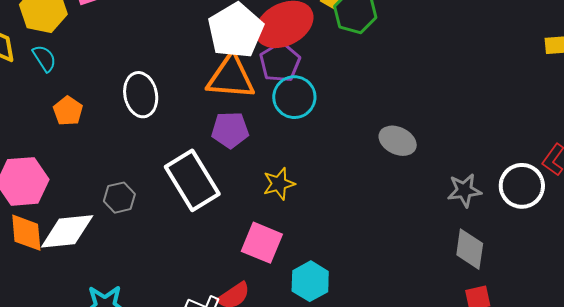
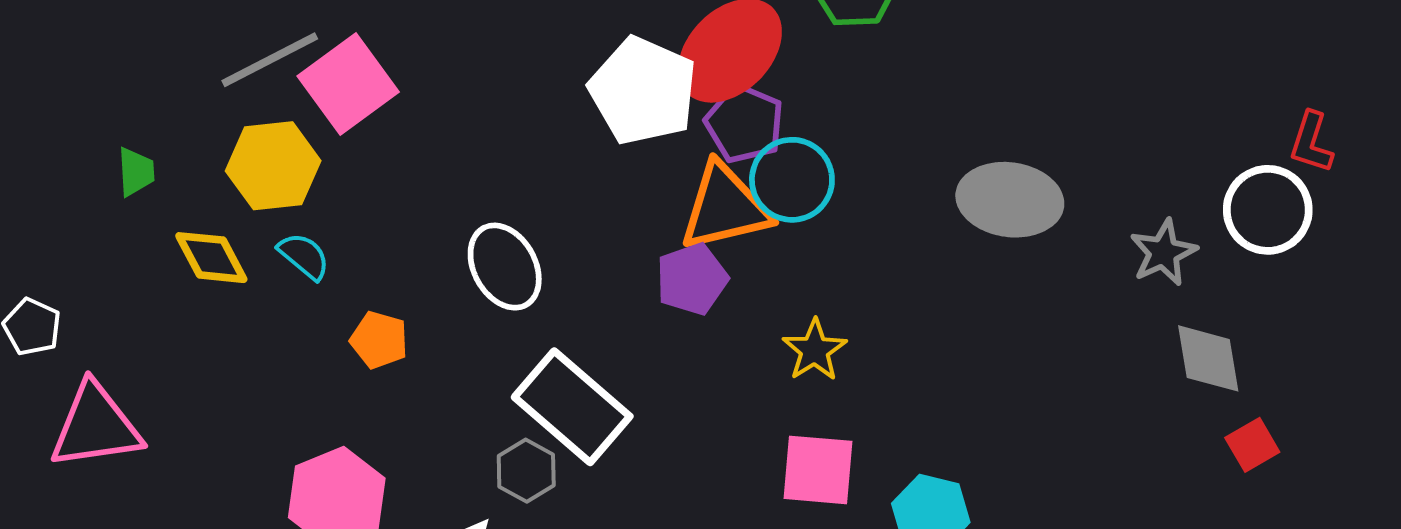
orange triangle: (231, 77) -> (725, 207), moved
gray ellipse: (398, 141) -> (1010, 200), size x1.4
white rectangle: (192, 180) -> (572, 407), moved

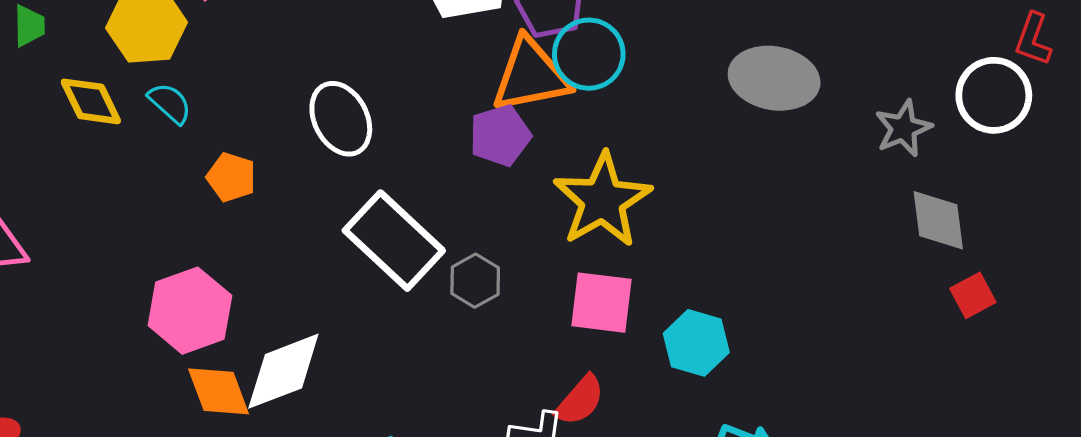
yellow star: (815, 350) -> (602, 200), size x1.8
gray hexagon: (526, 471) -> (475, 281), moved

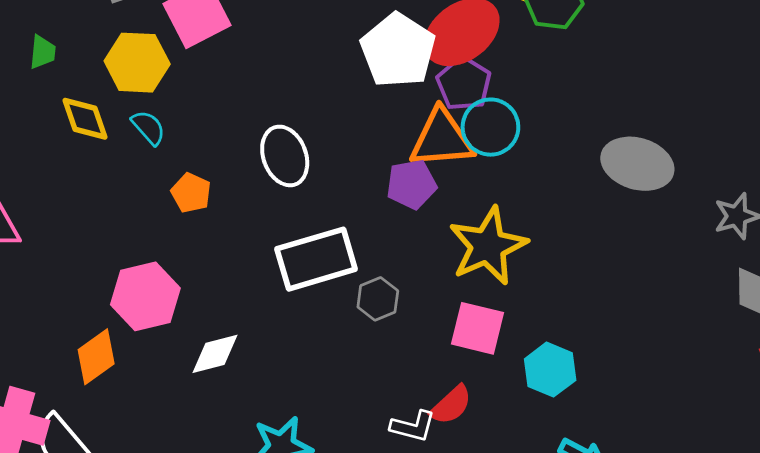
white rectangle: (394, 241) -> (316, 259), turned -66
white diamond: (283, 371) -> (215, 354), size x0.7
orange diamond: (219, 391) -> (96, 357), moved, turned 68

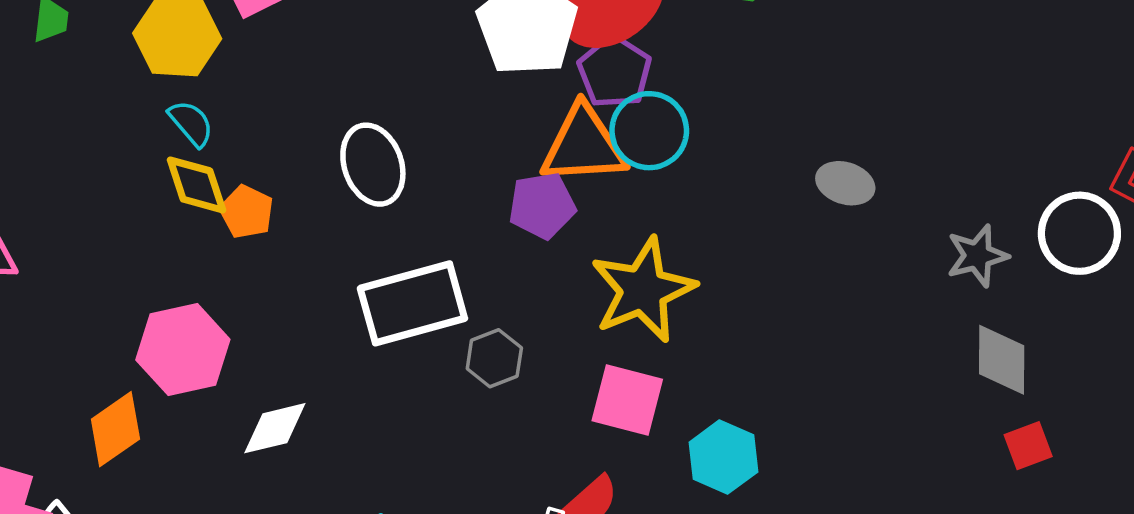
yellow diamond: (85, 119) -> (197, 185), moved
gray ellipse: (637, 164) -> (845, 183), size x0.6

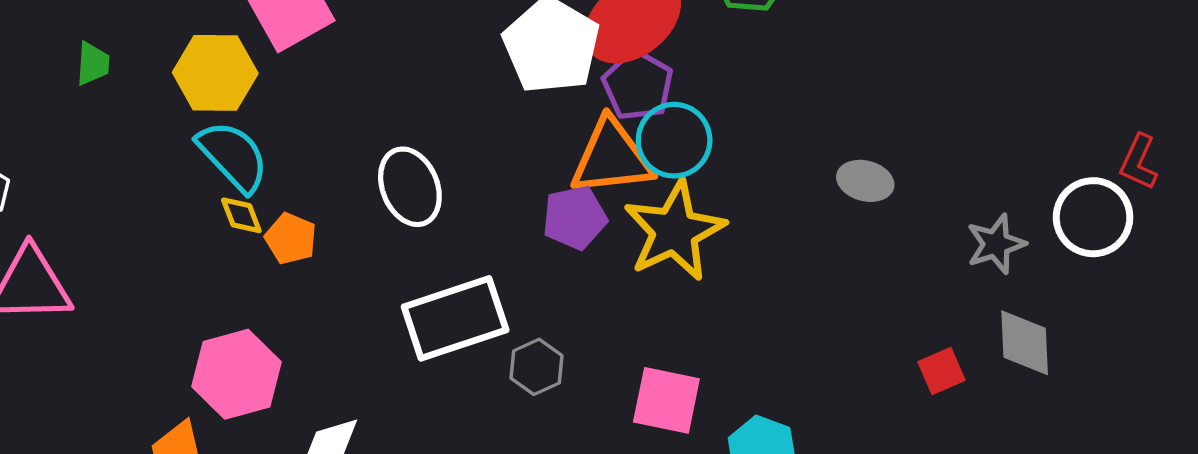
cyan semicircle: (191, 123) -> (233, 156), size x1.6
yellow diamond: (197, 185) -> (241, 215), size x0.7
yellow star: (643, 290) -> (675, 231), moved
red square: (1028, 446) -> (941, 371), moved

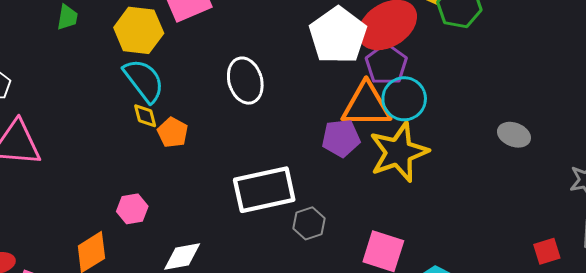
white ellipse: (410, 187) -> (245, 81), moved
pink hexagon: (237, 374) -> (132, 209), size x0.6

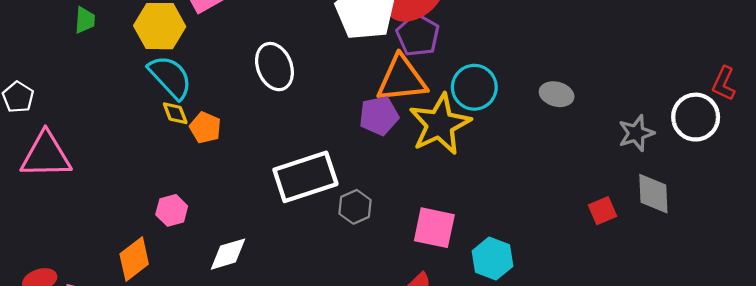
cyan circle: (404, 99) -> (474, 87), moved

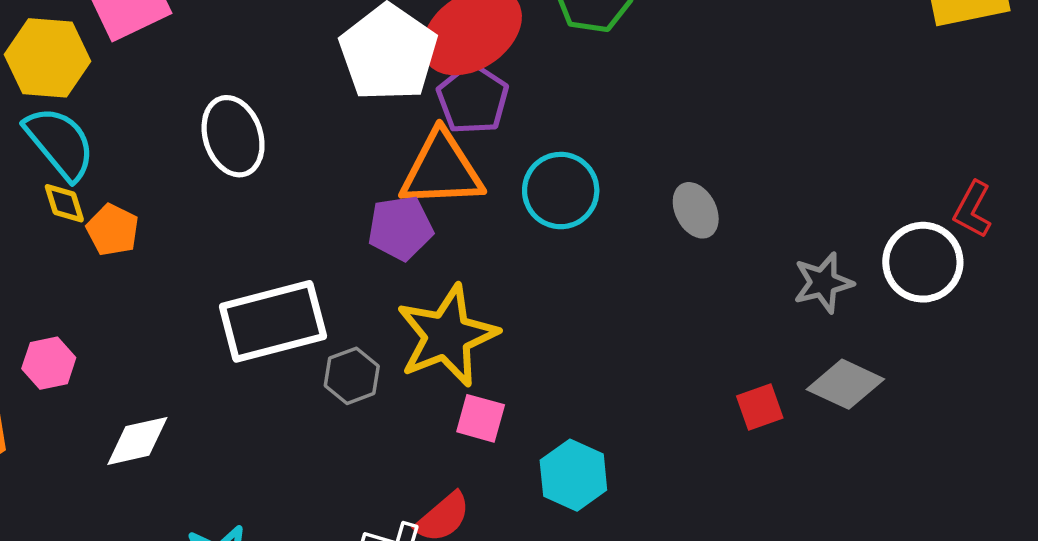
gray ellipse: (557, 94) -> (696, 210), turned 44
yellow star: (440, 124) -> (447, 336), moved
gray diamond: (653, 194) -> (845, 384), turned -66
pink square: (434, 228) -> (481, 418), size x0.7

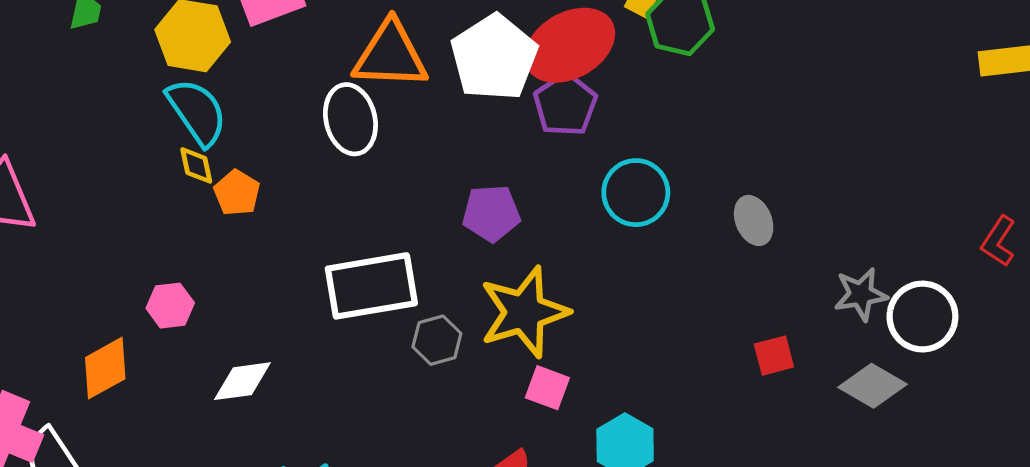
orange triangle: (442, 170) -> (390, 55), moved
white circle: (923, 262) -> (922, 317), moved
red square: (760, 407) -> (774, 356), moved

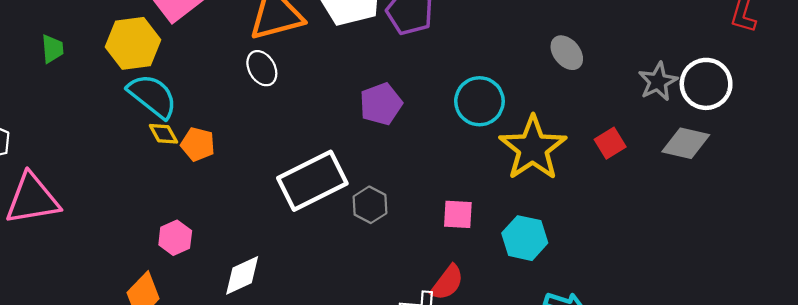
white ellipse: (350, 119) -> (262, 68), size x0.7
cyan circle: (636, 193) -> (479, 101), moved
yellow star: (524, 312) -> (533, 148), moved

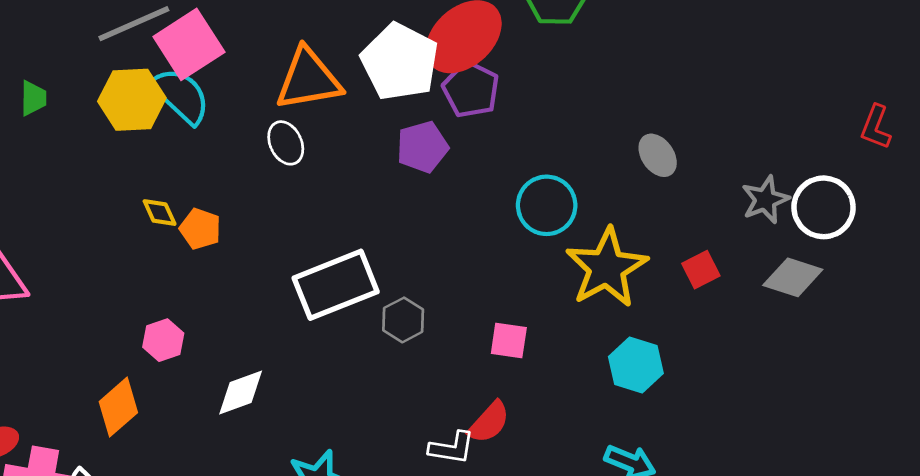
cyan semicircle: (152, 96) -> (181, 96), moved
purple pentagon: (381, 104) -> (422, 147), moved
cyan hexagon: (525, 238) -> (636, 365), moved

